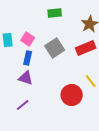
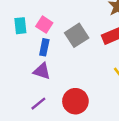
red circle: (72, 95) -> (75, 101), moved

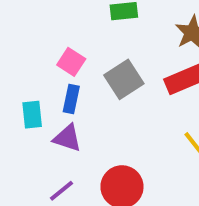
cyan rectangle: (20, 26) -> (32, 115), moved

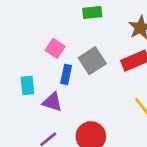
blue rectangle: (71, 99) -> (66, 74), moved

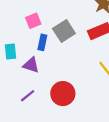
pink square: (55, 48) -> (33, 21), turned 35

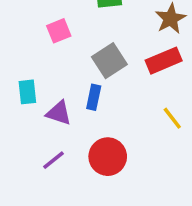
pink square: (33, 21) -> (59, 31), moved
blue rectangle: (42, 42) -> (94, 97), moved

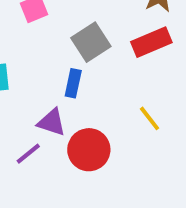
purple triangle: (59, 113) -> (52, 122), moved
yellow line: (172, 118) -> (149, 118), moved

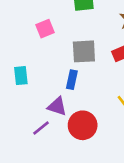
gray square: (91, 42) -> (84, 51), turned 30

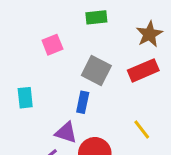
gray square: (84, 51) -> (96, 70), turned 30

